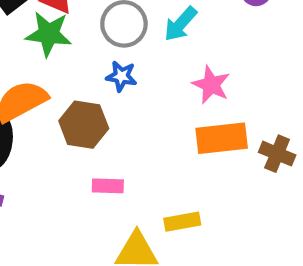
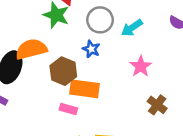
orange rectangle: (222, 138) -> (85, 89), moved
brown cross: (277, 154) -> (157, 105), moved

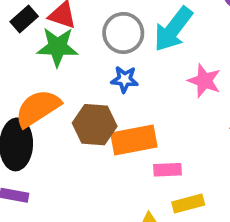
cyan arrow: (132, 28) -> (173, 29), size x1.4
pink rectangle: (68, 109) -> (167, 170), moved

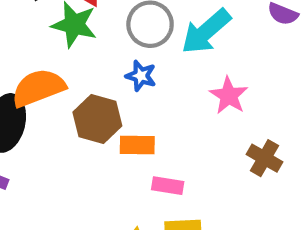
orange rectangle: (134, 140) -> (137, 145), size x0.7

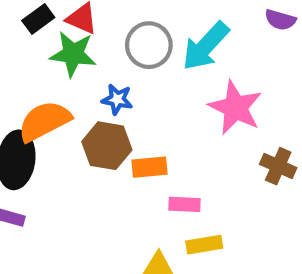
blue star: (141, 76) -> (117, 99), moved
pink star: (229, 96) -> (235, 108), size x1.4

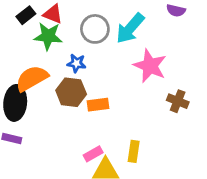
pink rectangle: (184, 204) -> (93, 154), moved, turned -30
yellow rectangle: (204, 245) -> (134, 151), turned -70

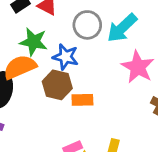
green star: (48, 36) -> (34, 42), moved
blue star: (76, 63) -> (66, 57), size x1.4

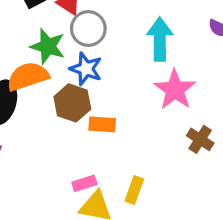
gray circle: (87, 25) -> (88, 29), moved
cyan arrow: (122, 28) -> (160, 39), turned 128

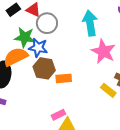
blue star: (86, 69) -> (38, 48), moved
yellow rectangle: (134, 190) -> (108, 90), moved, turned -63

